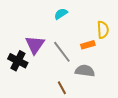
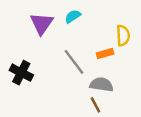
purple triangle: (35, 45) -> (42, 24), moved
brown line: (62, 88) -> (95, 105), moved

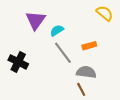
cyan semicircle: (73, 16) -> (57, 30), moved
yellow semicircle: (123, 35) -> (105, 13), moved, turned -48

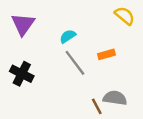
purple triangle: (35, 20) -> (23, 24), moved
gray semicircle: (86, 72) -> (115, 98), moved

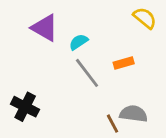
purple triangle: (23, 24) -> (45, 28), moved, turned -35
black cross: (22, 74) -> (25, 107), moved

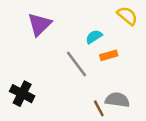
purple triangle: (45, 28) -> (39, 24), turned 45
cyan semicircle: (79, 42) -> (94, 37), moved

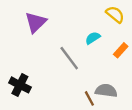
cyan semicircle: (94, 37) -> (93, 38), moved
orange rectangle: (109, 55) -> (121, 50), moved, turned -32

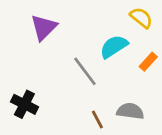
cyan semicircle: (93, 38) -> (114, 47), size x1.5
brown line: (89, 98) -> (97, 119), moved

